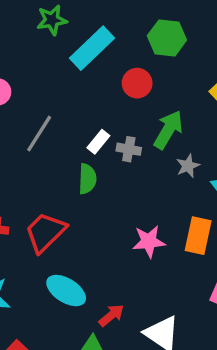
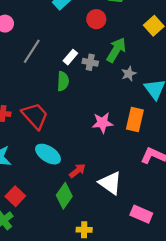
red trapezoid: (45, 232) -> (35, 116), turned 92

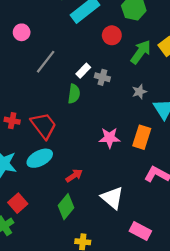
green arrow: (116, 50) -> (141, 52), moved
cyan ellipse: (48, 154) -> (40, 158), moved, turned -65
red arrow: (77, 171) -> (74, 176), moved

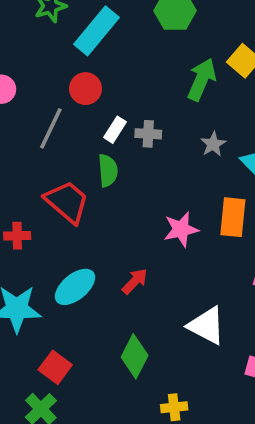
red circle: (112, 35) -> (86, 89), moved
red trapezoid: (44, 126) -> (67, 202), moved
red arrow: (74, 176) -> (135, 281), moved

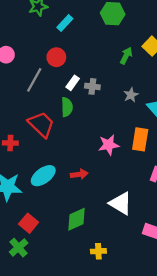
cyan rectangle: (96, 31) -> (65, 23), size x0.6
green arrow: (202, 79) -> (126, 56), size x0.7
red arrow: (135, 281) -> (79, 174), turned 35
green diamond: (135, 356) -> (76, 219), turned 35

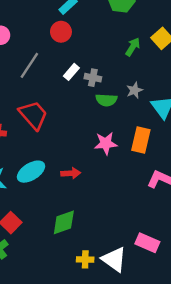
red circle: (56, 57) -> (61, 32), moved
green semicircle: (67, 107) -> (106, 100), moved, turned 90
white triangle: (121, 203) -> (114, 259), moved

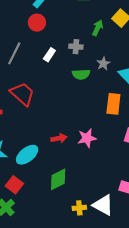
gray cross: (93, 78) -> (76, 47), moved
pink star: (106, 143) -> (87, 138), moved
cyan ellipse: (31, 172) -> (27, 155), moved

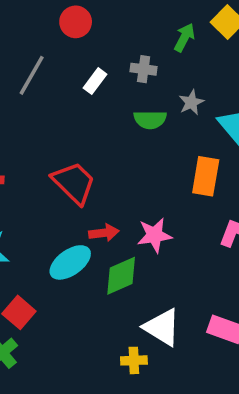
red trapezoid: (22, 94) -> (74, 183), moved
cyan ellipse: (27, 155) -> (70, 262), moved
green diamond: (58, 179) -> (121, 276), moved
white triangle: (103, 205) -> (162, 327), moved

